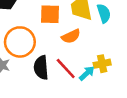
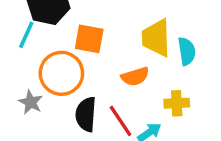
orange square: (50, 14) -> (89, 39), moved
yellow cross: (102, 64) -> (177, 103), moved

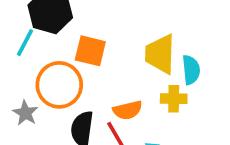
orange semicircle: (135, 76) -> (128, 110), moved
yellow cross: (177, 103) -> (174, 99), moved

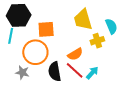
cyan semicircle: (191, 70) -> (111, 26), moved

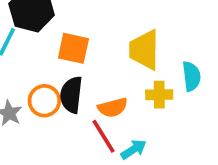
orange circle: (35, 52) -> (44, 101), moved, size x0.7
black semicircle: (55, 72) -> (71, 95), moved

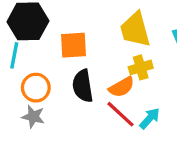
yellow cross: (159, 95) -> (141, 67), moved
orange circle: (44, 101) -> (36, 88), moved

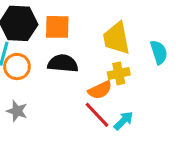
orange square: (73, 45) -> (57, 27), moved
black semicircle: (83, 86) -> (63, 63), moved, turned 100
orange circle: (36, 88) -> (17, 67), moved

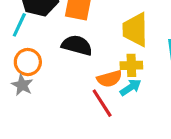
orange circle: (17, 67) -> (28, 62), moved
cyan arrow: (124, 121) -> (131, 87), moved

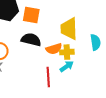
orange semicircle: (109, 79) -> (54, 49), moved
red line: (102, 103) -> (48, 77), turned 30

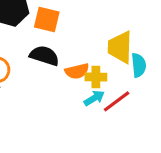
yellow trapezoid: (69, 29) -> (120, 47), moved
red line: (48, 77) -> (117, 101), moved, turned 54

